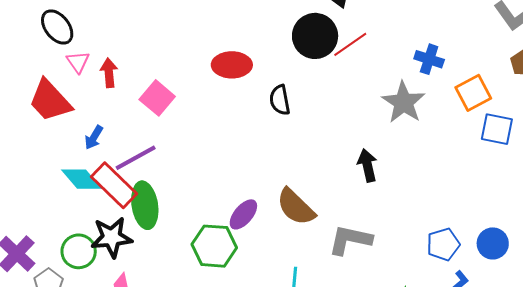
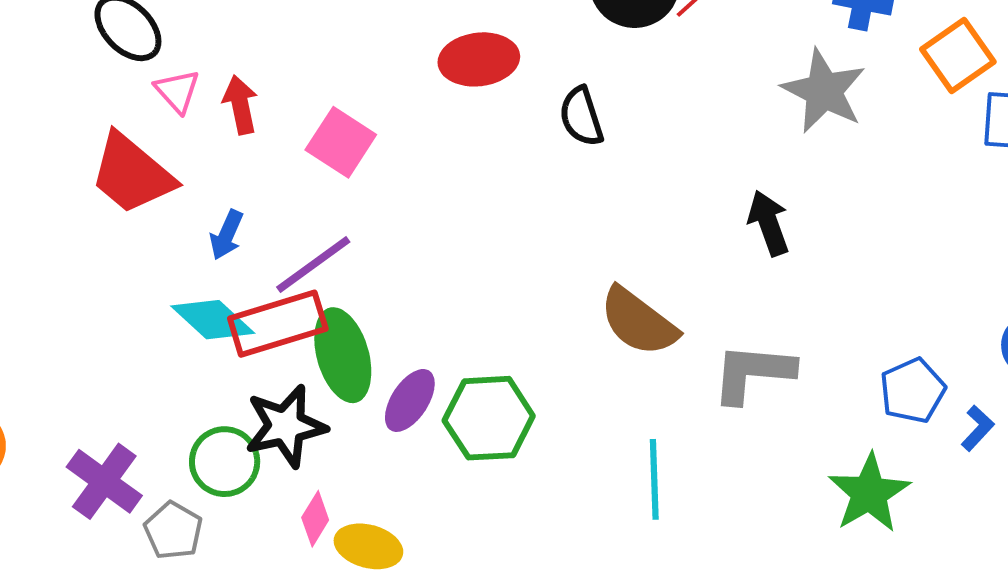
red rectangle: (114, 185) -> (278, 324), turned -54
purple ellipse: (243, 214) -> (410, 400), moved
blue pentagon: (443, 244) -> (913, 391), moved

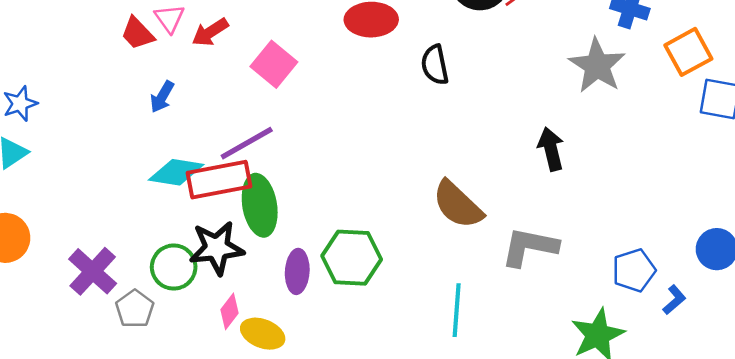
red arrow: (240, 105) -> (210, 32), turned -117
red trapezoid: (132, 174) -> (137, 33), moved, size x0.6
blue arrow: (227, 235) -> (162, 97), moved
cyan diamond: (213, 320) -> (176, 172), turned -40
purple ellipse: (410, 400) -> (297, 271), moved, turned -36

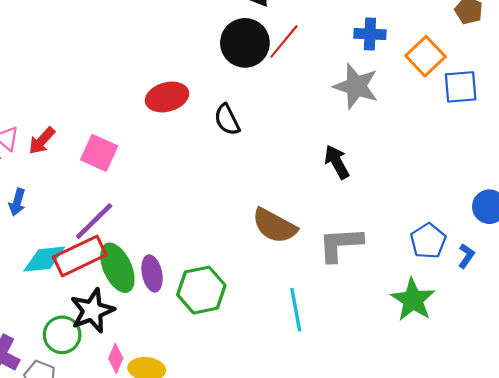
purple ellipse: (297, 271) -> (152, 273), moved

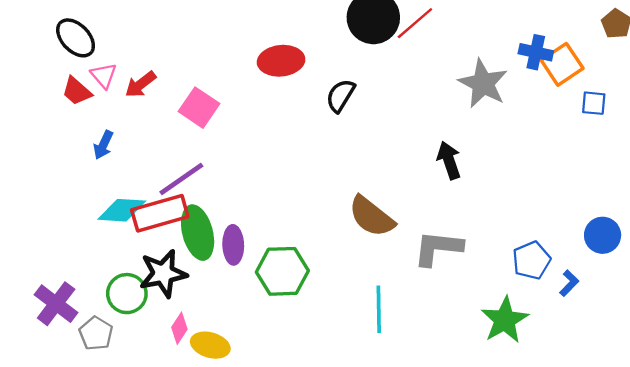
blue cross: (370, 34) -> (536, 52), moved
blue square: (461, 87) -> (594, 103), size x0.7
black semicircle: (227, 120) -> (340, 96), turned 48

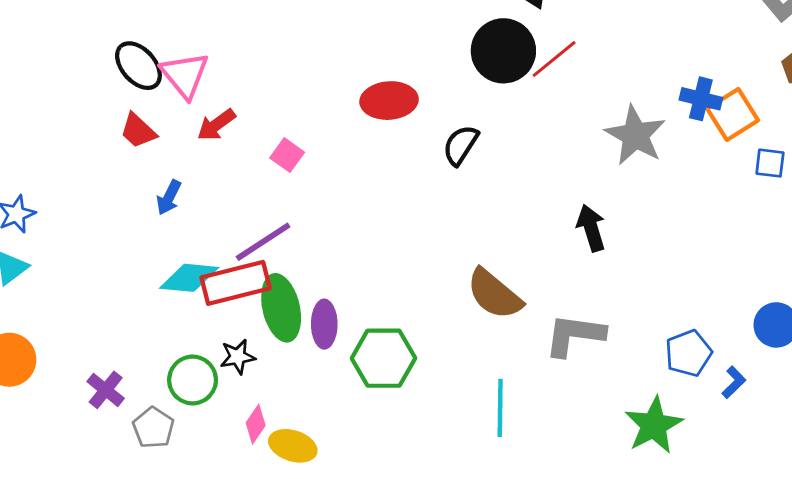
pink triangle: (104, 76) -> (185, 75), moved, size x1.5
pink square: (199, 108) -> (287, 155), size x0.7
black star: (163, 273) -> (238, 357), size x0.6
purple cross: (56, 304) -> (106, 390), size x0.7

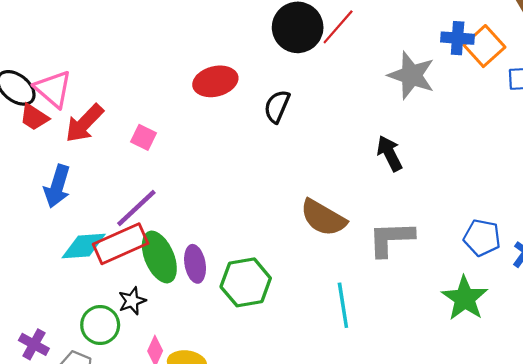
red arrow: (216, 125) -> (84, 123), size x1.4
red trapezoid: (138, 131) -> (34, 117), moved
blue arrow: (169, 197) -> (57, 186), size x1.5
blue pentagon: (688, 353) -> (482, 238), turned -30

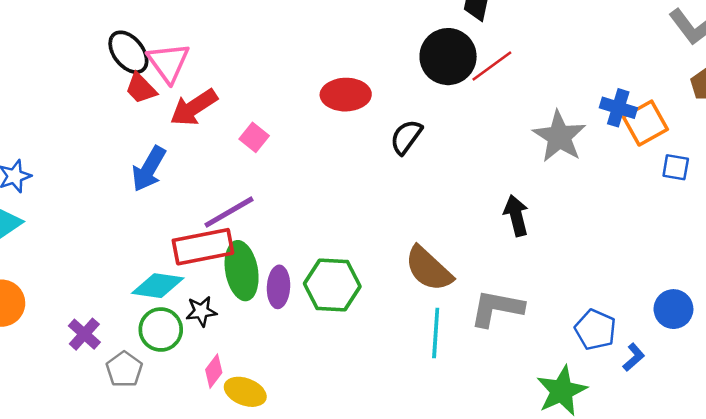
cyan diamond: (84, 246) -> (158, 286), moved
green hexagon: (246, 282) -> (332, 285), moved
cyan line: (343, 305) -> (436, 333), moved

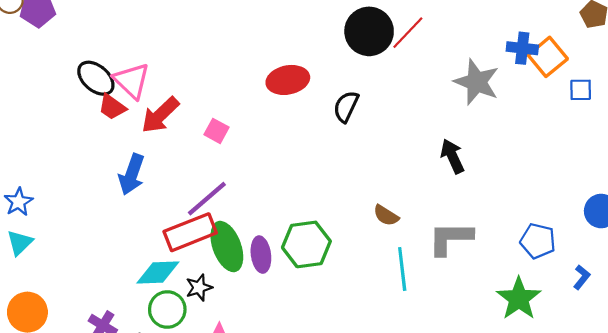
brown semicircle: (429, 269) -> (386, 215), size x0.6
blue L-shape: (634, 357) -> (582, 277), moved

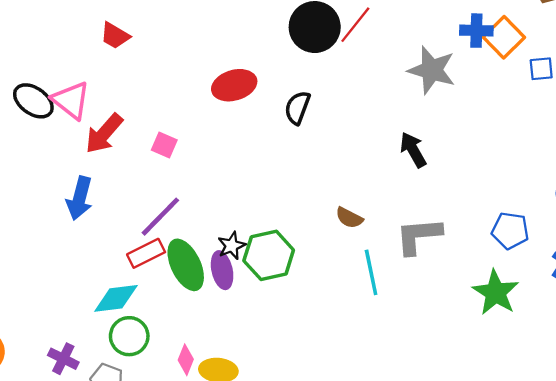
red trapezoid: (112, 107) -> (115, 36), moved
red rectangle: (190, 232) -> (146, 253), size x0.7
black star: (199, 288) -> (232, 246), moved

